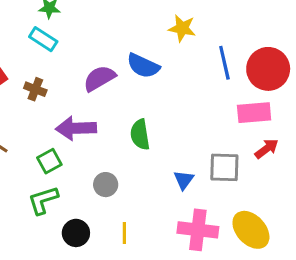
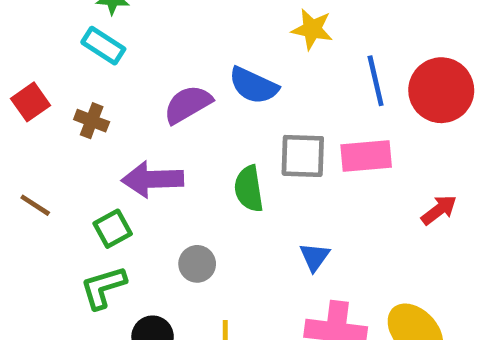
pink rectangle: (254, 113) -> (366, 156), moved
gray square: (224, 167) -> (303, 156), moved

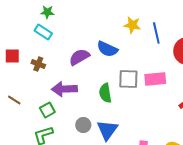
blue line: (376, 81) -> (156, 33), moved
red square: (31, 102) -> (12, 56), turned 35
blue triangle: (315, 257) -> (107, 130), moved, size x1.6

